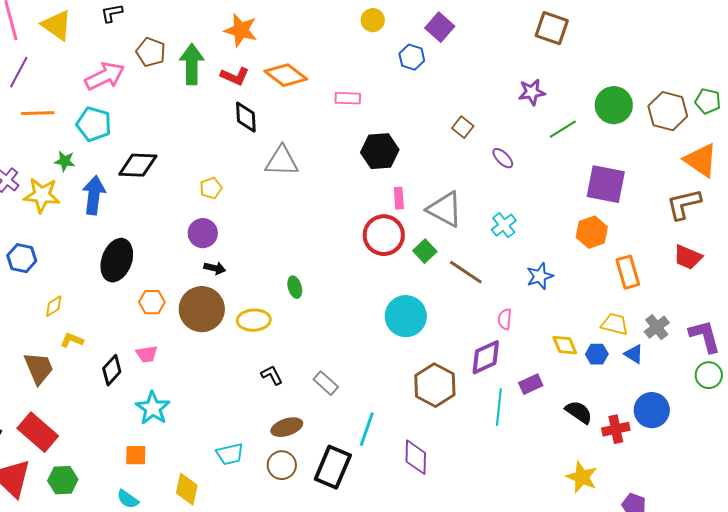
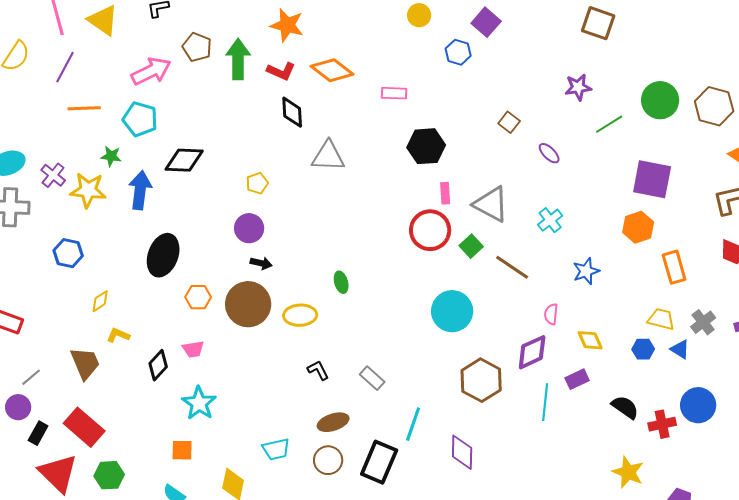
yellow diamond: (565, 345) -> (590, 340), moved

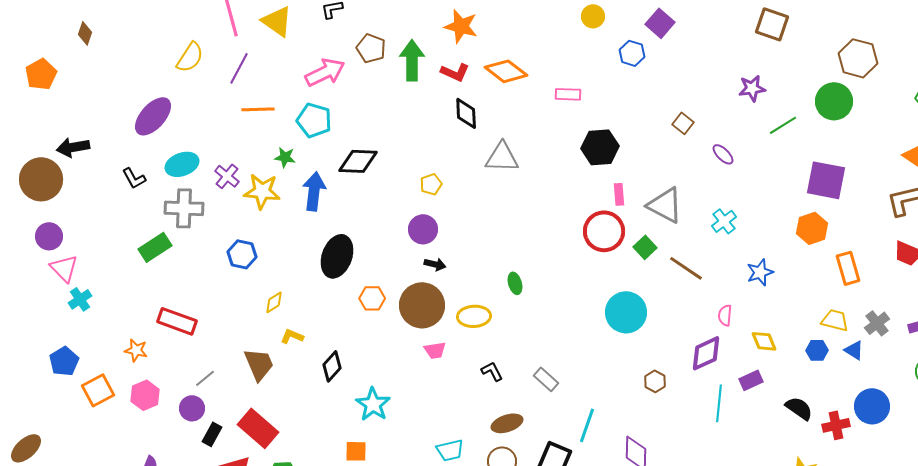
brown hexagon: (714, 106) -> (858, 58), moved
pink trapezoid: (193, 349) -> (435, 350), moved
brown hexagon: (481, 380) -> (655, 381), size x0.5

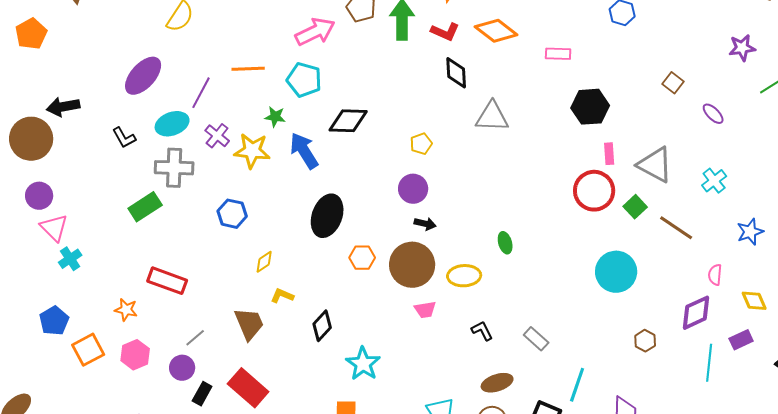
purple line: (239, 68) -> (201, 93), moved
blue arrow: (314, 191) -> (304, 151), turned -39

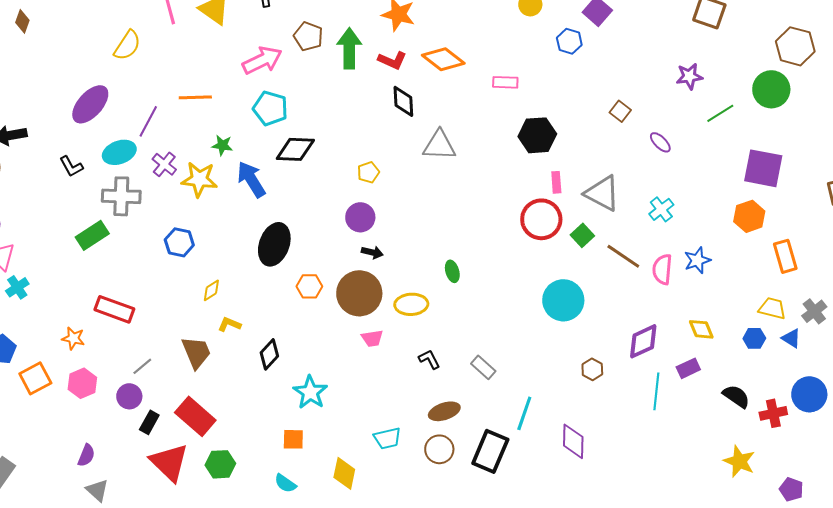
cyan pentagon: (304, 80) -> (270, 108), moved
pink semicircle: (715, 275) -> (662, 269), moved, size x1.4

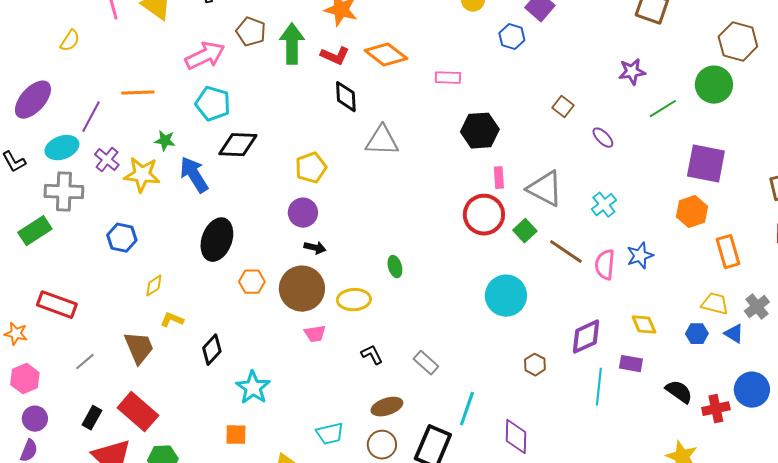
yellow semicircle: (127, 45) -> (70, 41), size x0.7
yellow pentagon: (368, 172) -> (311, 168), size x1.4
purple rectangle: (688, 368) -> (631, 364), turned 35
purple circle: (129, 396) -> (35, 419), moved

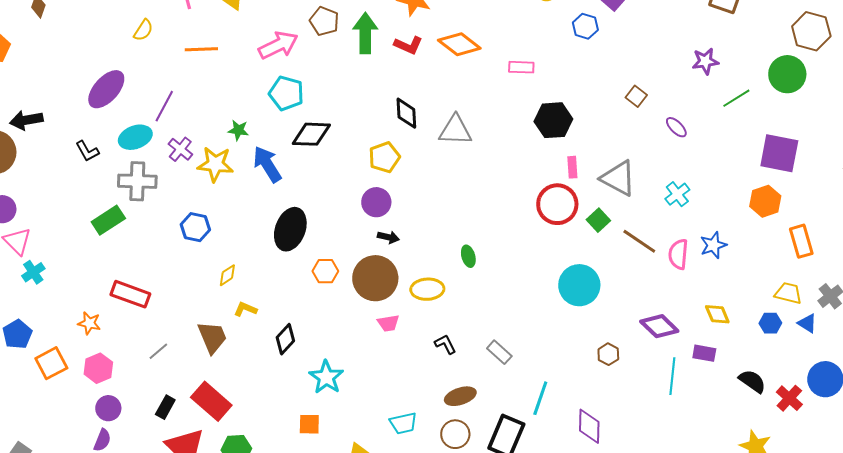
orange line: (138, 93) -> (201, 49), moved
black diamond: (346, 97) -> (406, 113), moved
purple diamond: (586, 337) -> (659, 326), turned 69
red cross: (716, 409) -> (789, 398), turned -36

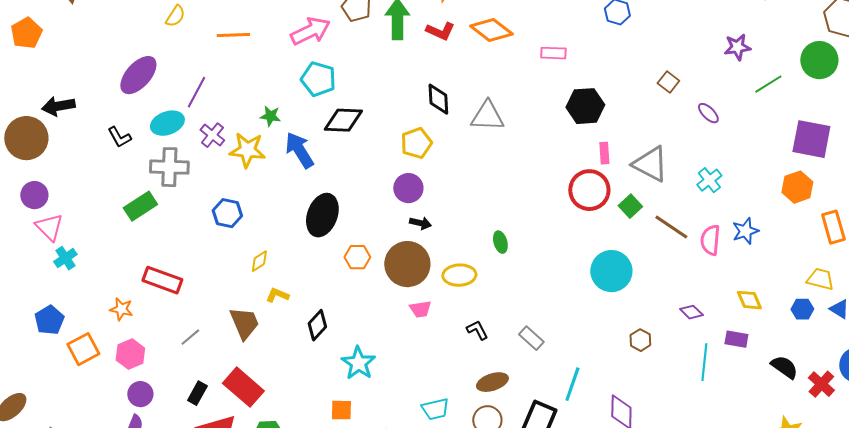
purple diamond: (659, 326) -> (691, 312), size x0.6

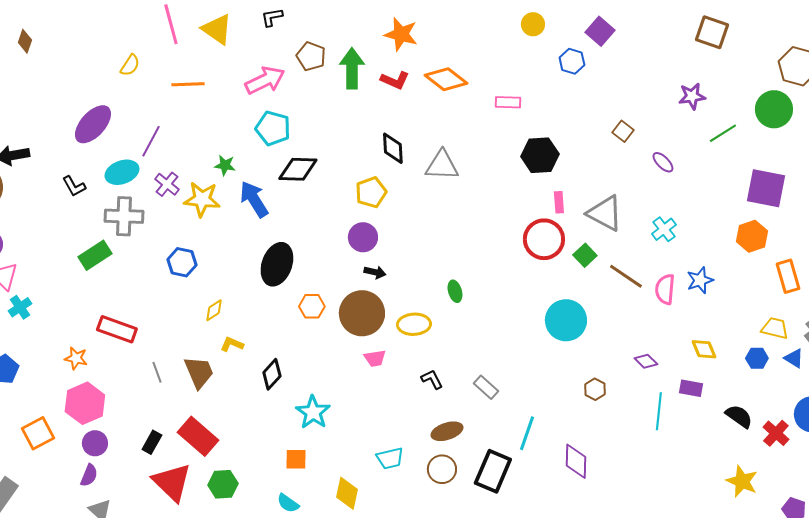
gray line: (190, 337) -> (157, 372), moved, turned -70
orange square: (83, 349) -> (38, 433), moved
pink hexagon: (130, 354) -> (85, 403), size x1.4

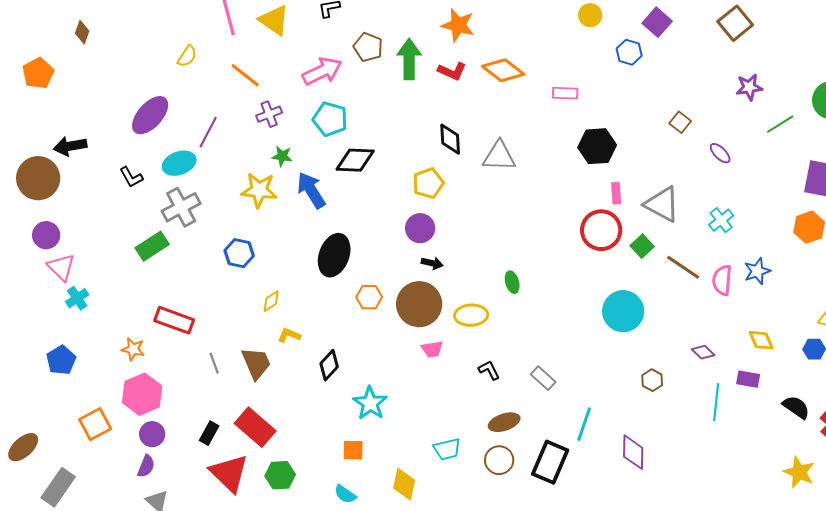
brown square: (712, 32) -> (735, 23), moved, turned 32
orange line: (188, 84) -> (245, 75), turned 40
purple cross: (167, 184) -> (269, 114), moved, turned 30
gray cross: (124, 216) -> (181, 207), turned -30

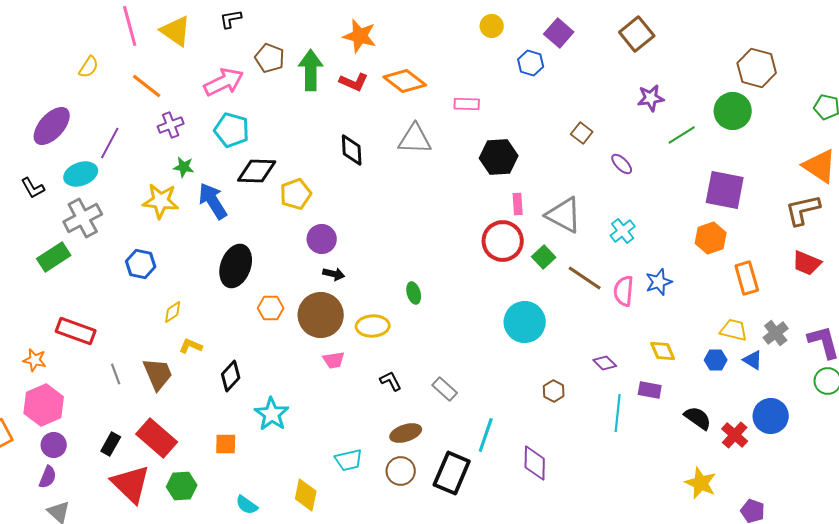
gray triangle: (499, 156) -> (415, 139), moved
yellow pentagon: (428, 183) -> (296, 194), moved
orange square: (353, 450) -> (226, 444), moved

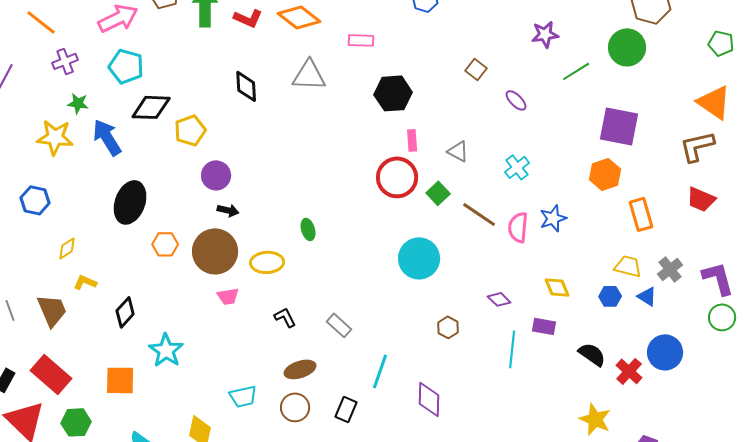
gray triangle: (564, 215) -> (458, 151), size x0.6
orange square: (226, 444) -> (120, 380), size x1.4
black rectangle: (452, 473) -> (346, 409), size x0.6

